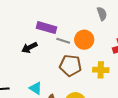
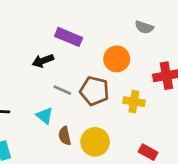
gray semicircle: (102, 14) -> (144, 27), turned 120
gray line: (63, 41) -> (62, 90), moved

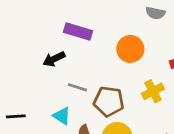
brown pentagon: (94, 91) -> (109, 101), moved
yellow cross: (134, 102) -> (153, 91), turned -30

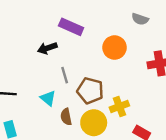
gray line: (77, 87) -> (65, 75), turned 49
yellow cross: (153, 91) -> (119, 107), moved

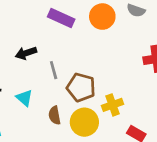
black arrow: (47, 48) -> (26, 53), moved
orange circle: (115, 48) -> (102, 17), moved
cyan triangle: (48, 98) -> (24, 98), moved

